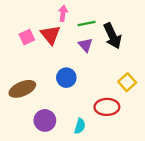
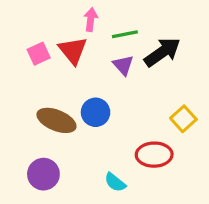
black arrow: (113, 36) -> (162, 52), turned -100
brown ellipse: (22, 89) -> (56, 120), moved, turned 45
purple circle: (45, 120) -> (43, 174), moved
cyan semicircle: (80, 126) -> (115, 182), turned 112

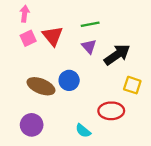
pink arrow: (91, 20) -> (25, 14), moved
black arrow: (162, 52) -> (117, 55), moved
yellow square: (183, 119) -> (132, 85), turned -30

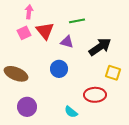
pink arrow: (25, 14) -> (29, 12), moved
purple triangle: (89, 46) -> (67, 42), moved, turned -32
brown ellipse: (41, 86) -> (16, 74), moved

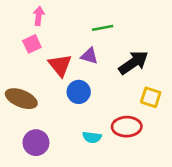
red triangle: (45, 31) -> (60, 65), moved
cyan semicircle: (71, 112) -> (92, 137), moved, turned -32

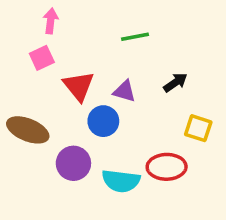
purple triangle: (89, 56) -> (124, 91), moved
black arrow: (133, 63) -> (175, 82), size x0.6
cyan semicircle: (92, 137) -> (121, 181), size x1.5
purple circle: (36, 143) -> (73, 163), moved

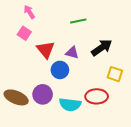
pink arrow: (51, 21) -> (29, 12), turned -40
pink square: (42, 58) -> (24, 33), turned -32
black arrow: (175, 82) -> (102, 48), size x1.5
brown ellipse: (28, 130) -> (16, 97), moved

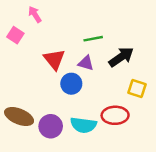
green line: (78, 21) -> (93, 39), moved
pink square: (24, 33) -> (15, 35), moved
purple circle: (43, 94) -> (51, 126), moved

